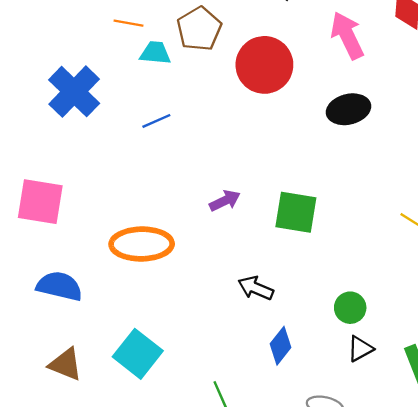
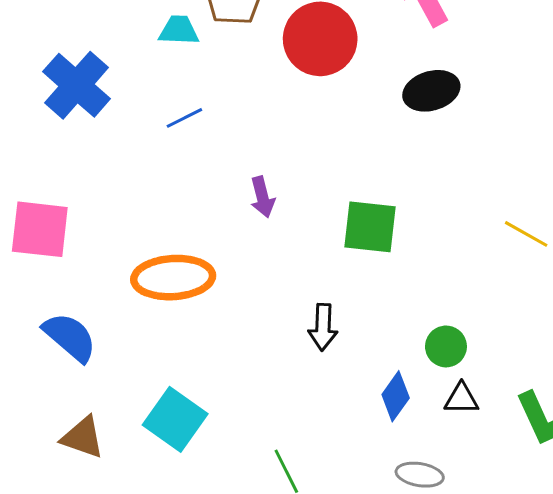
purple arrow: (225, 201) -> (262, 197), moved, turned 104
blue semicircle: (59, 286) -> (70, 337), turned 30
black arrow: (256, 288) -> (323, 327), turned -108
blue diamond: (280, 346) -> (396, 396), moved
black triangle: (360, 349) -> (462, 399), turned 32

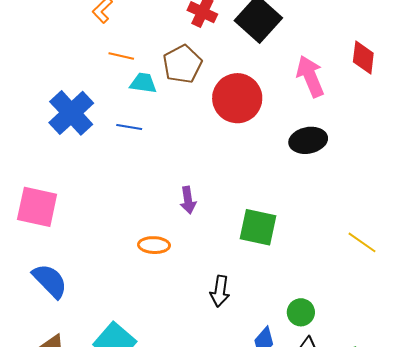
blue line: (184, 118) -> (129, 127), moved, turned 30
orange ellipse: (173, 278) -> (154, 245), moved, size x0.6

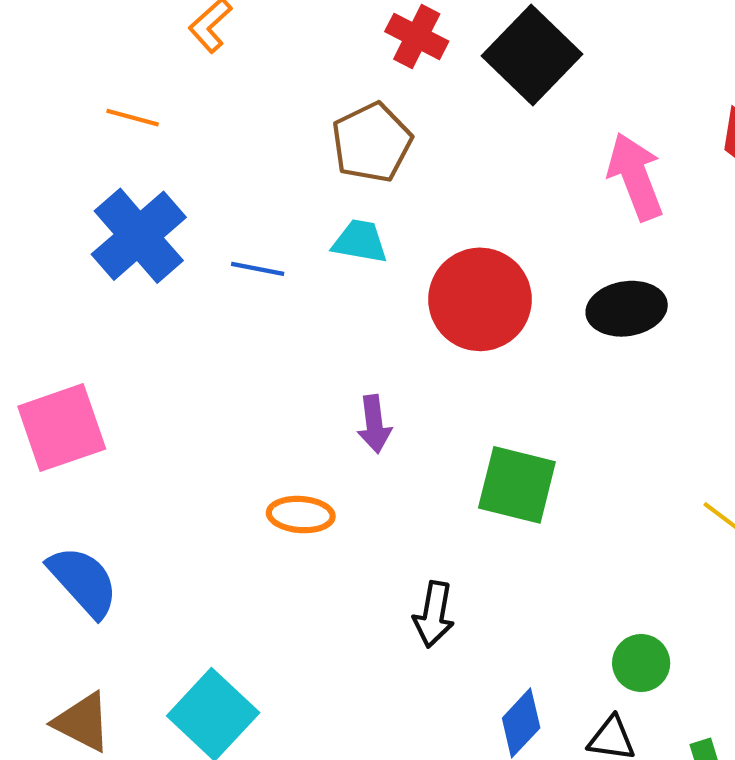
orange line: (121, 56) -> (133, 118), moved
cyan trapezoid: (143, 83) -> (360, 241), moved
red circle: (237, 98) -> (480, 299), moved
pink square: (37, 207) -> (62, 428), turned -33
green circle: (301, 312) -> (641, 663), moved

